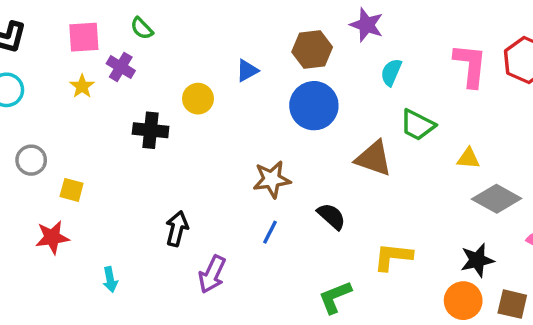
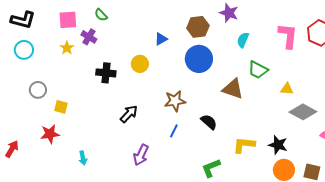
yellow circle: (198, 99) -> (140, 64), moved
black arrow: (177, 229) -> (129, 114), moved, turned 30
black star: (477, 260) -> (278, 145), moved, turned 30

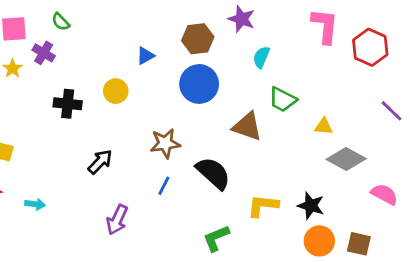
pink L-shape: (288, 36) -> (325, 26), moved
black semicircle: (209, 122) -> (213, 173), size x1.5
cyan arrow: (83, 158) -> (35, 204), moved, turned -72

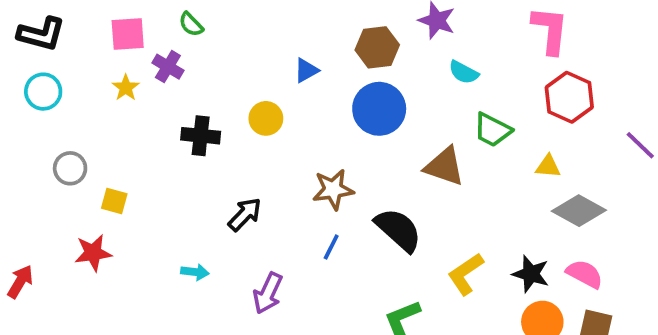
red hexagon: (370, 47) -> (569, 97), moved
cyan semicircle: (261, 57) -> (464, 72), turned -85
pink semicircle: (384, 194) -> (585, 274), moved
cyan arrow: (35, 204) -> (195, 272), moved
yellow L-shape: (263, 206) -> (466, 274), turned -40

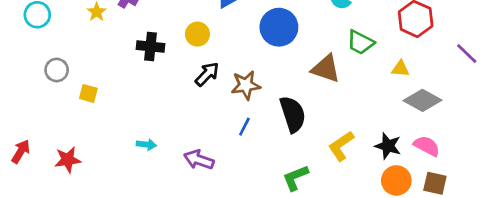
black arrow: (245, 214) -> (207, 74), moved
black semicircle: (398, 230) -> (293, 114), turned 30
red star: (93, 253) -> (68, 160), moved
purple arrow: (268, 293) -> (199, 160), turned 84

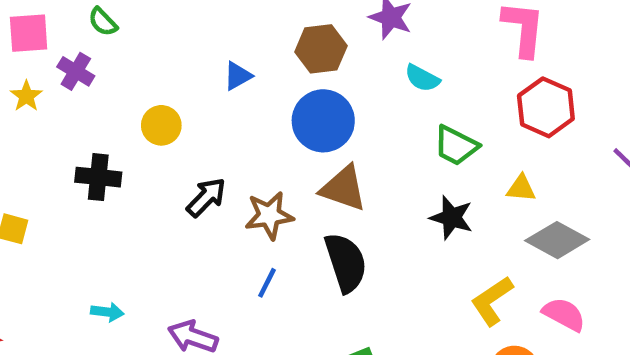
yellow circle: (197, 34) -> (161, 125), moved
black cross: (151, 47) -> (98, 177), moved
brown triangle: (326, 69) -> (343, 188), moved
yellow L-shape: (341, 146) -> (492, 301), moved
black star: (388, 146) -> (451, 218), moved

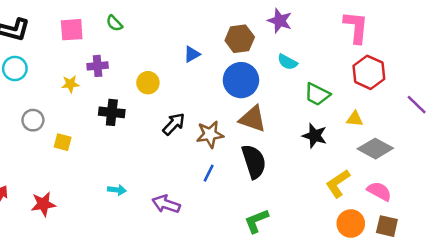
purple cross: (76, 71) -> (98, 66), moved, turned -36
cyan semicircle: (422, 78) -> (287, 62), moved
yellow star: (26, 96) -> (70, 84), moved, turned 30

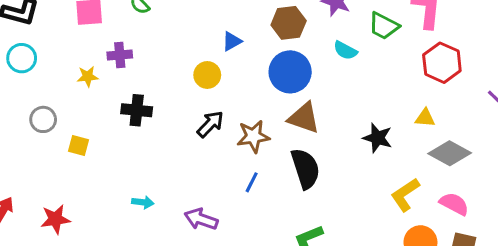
yellow circle: (148, 83) -> (207, 75), moved
green trapezoid: (317, 94) -> (384, 26), moved

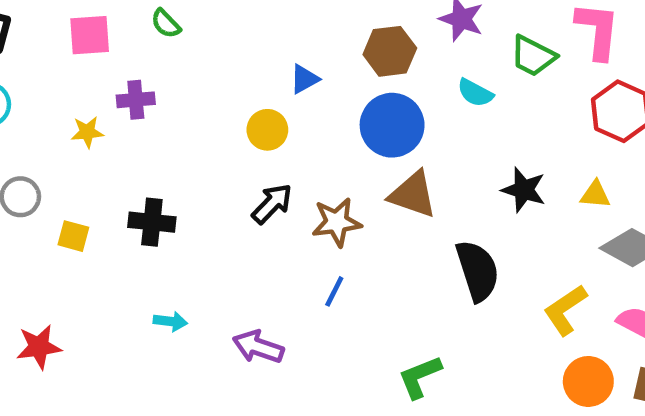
black cross: (137, 110) -> (152, 222), moved
black star: (378, 138) -> (524, 190), moved
black semicircle: (305, 169) -> (477, 271), moved

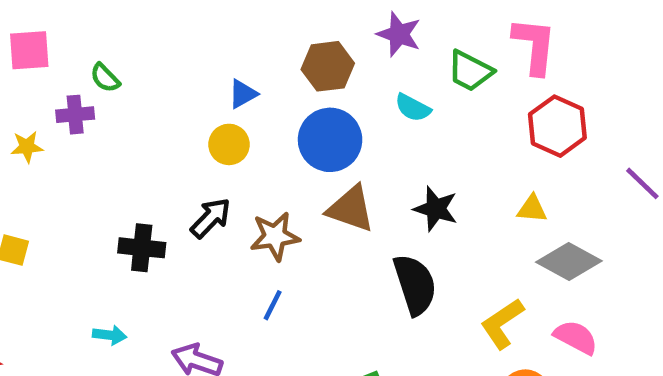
green semicircle: (166, 24) -> (105, 78), moved
yellow circle: (267, 130) -> (229, 144), moved
black star: (524, 190) -> (436, 209), moved
black cross: (152, 222) -> (142, 248), moved

